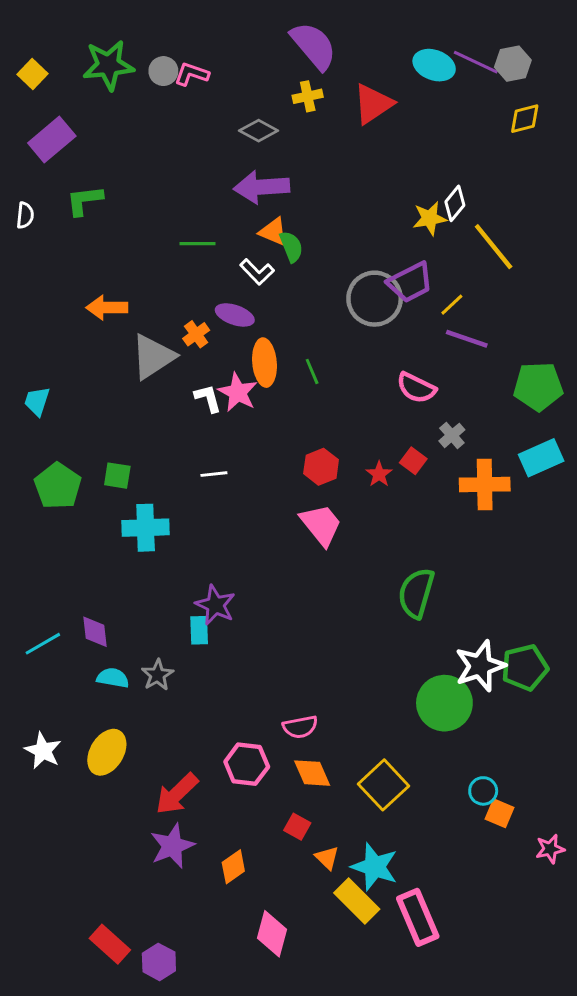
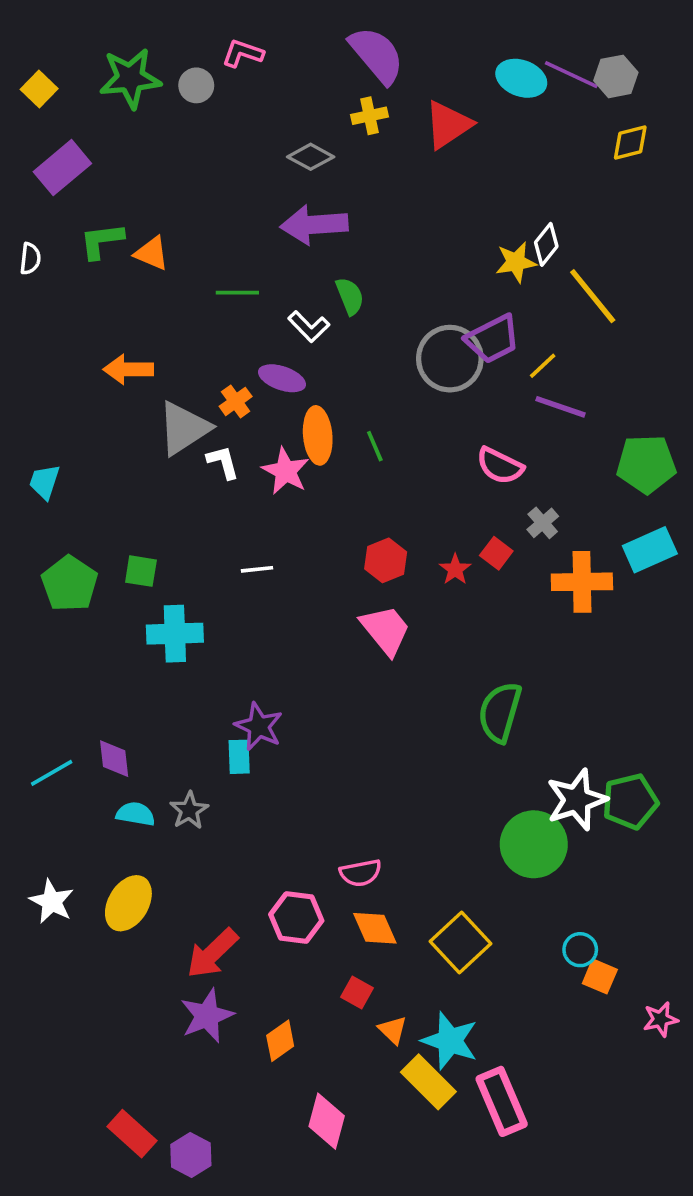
pink L-shape: (192, 74) -> (243, 53), moved
orange triangle: (273, 232) -> (152, 253), moved
white L-shape: (208, 398) -> (223, 462), moved

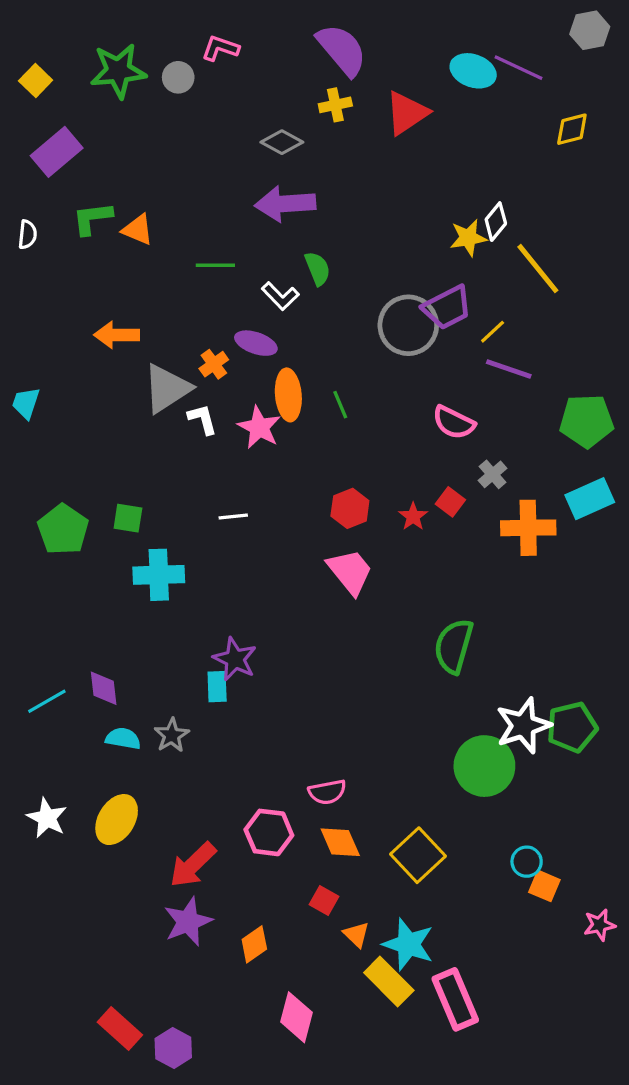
gray hexagon: (616, 76) -> (590, 30), moved
cyan trapezoid: (44, 482) -> (26, 403), moved

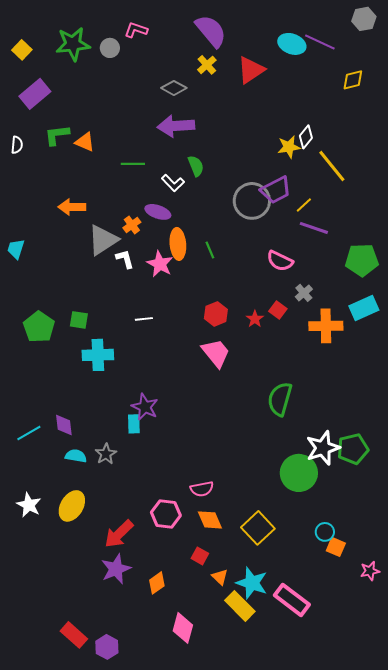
yellow cross: (335, 105) -> (207, 65), turned -30
pink rectangle: (455, 999) -> (292, 600), moved, turned -30

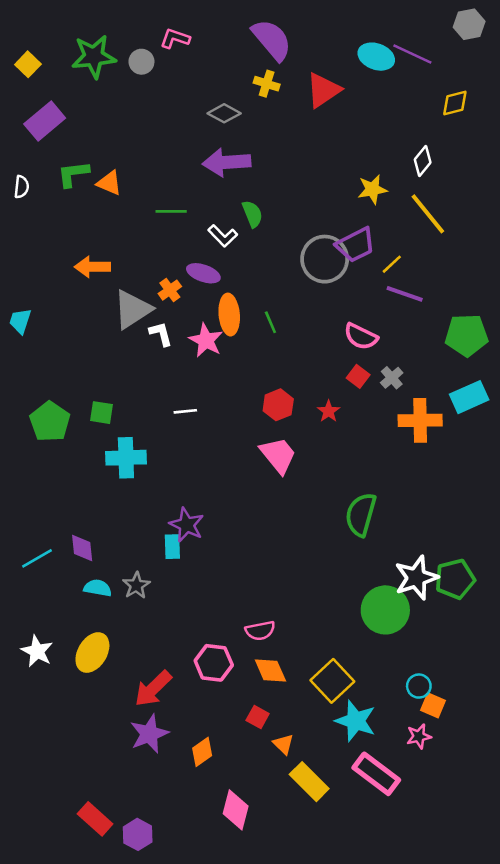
yellow cross: (207, 65) -> (267, 84), turned -30
white diamond: (306, 137) -> (423, 161), moved
red square: (278, 310) -> (358, 376), moved
pink star: (370, 571) -> (419, 736), moved
cyan star: (252, 583) -> (356, 721), moved

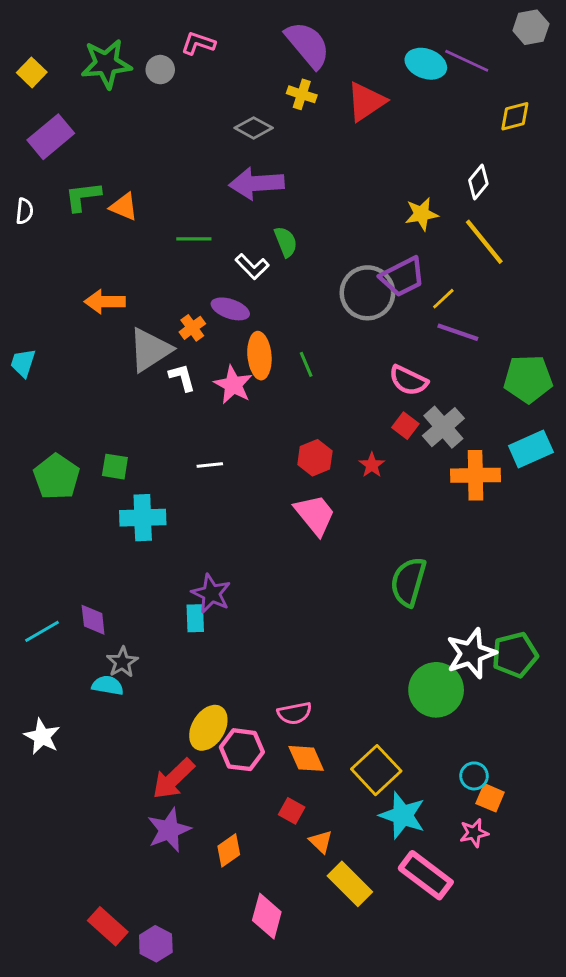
gray cross: (392, 378) -> (443, 427), size x1.6
gray star: (136, 585) -> (122, 662), moved
cyan semicircle: (98, 588) -> (108, 685), moved
yellow ellipse: (92, 653) -> (208, 728), moved

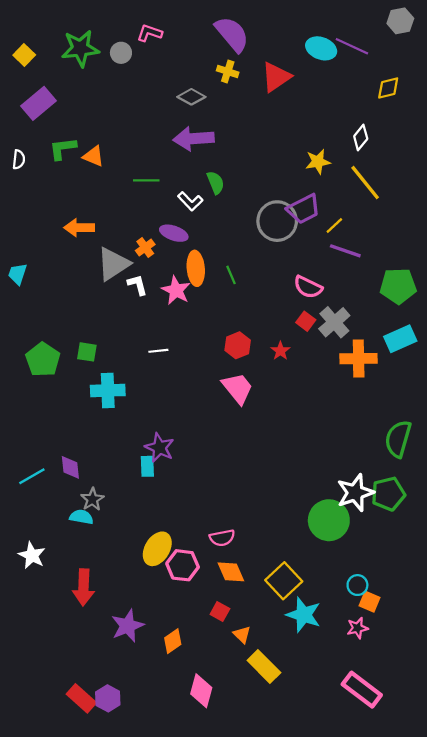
green semicircle: (408, 582) -> (398, 439), moved
red arrow: (173, 779) -> (84, 587), moved, turned -44
pink rectangle: (426, 875) -> (362, 690), moved
purple hexagon: (156, 944) -> (108, 698), moved

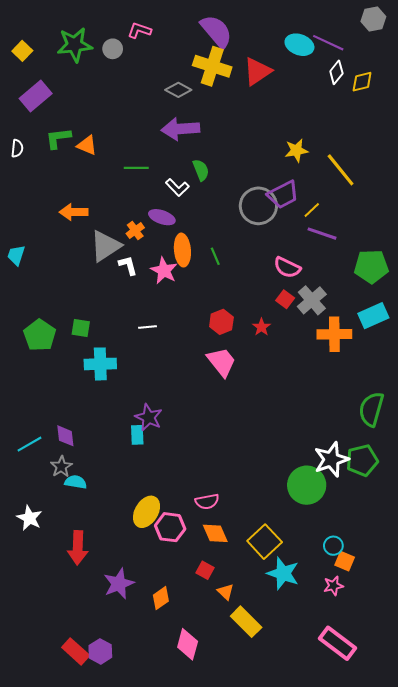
yellow cross: (228, 71) -> (212, 66), size x1.8
white diamond: (361, 137) -> (336, 72), moved
gray star: (92, 499) -> (61, 467), moved

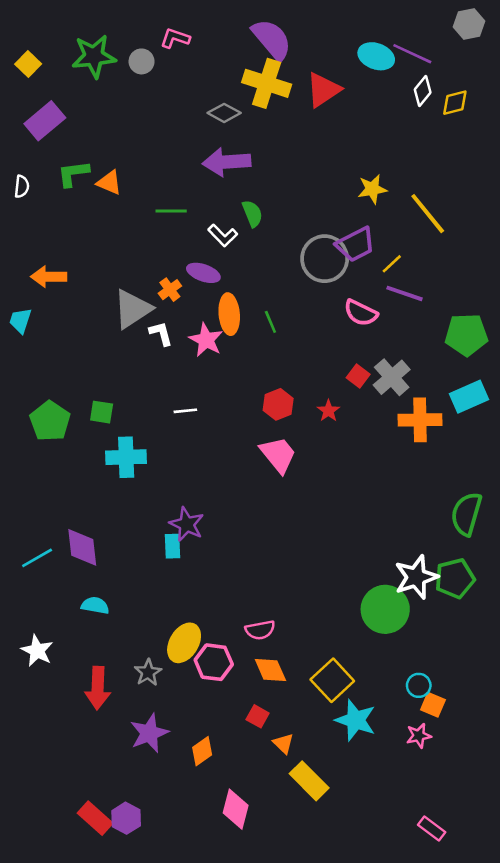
orange arrow: (74, 212) -> (49, 277), moved
pink semicircle: (287, 267) -> (361, 313), moved
purple diamond: (65, 436) -> (82, 547), size x1.4
gray star: (61, 467) -> (148, 673), moved
pink rectangle: (337, 643) -> (432, 828), moved, size x0.6

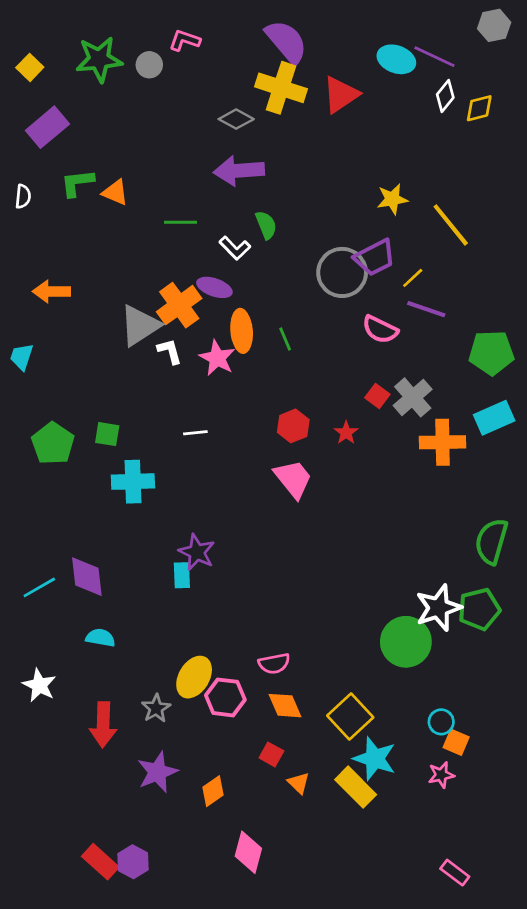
orange cross: (170, 290) -> (179, 305), size x1.8
cyan trapezoid: (20, 321) -> (22, 357), moved
yellow rectangle: (309, 781) -> (356, 787), moved

